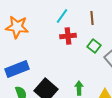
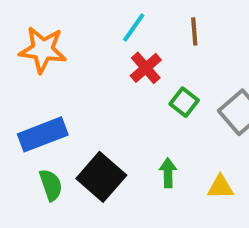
red cross: (68, 36) -> (146, 68), turned -35
green square: (94, 46) -> (184, 102), moved

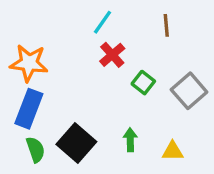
brown line: (194, 31) -> (166, 25), moved
orange star: (43, 50) -> (29, 63), moved
blue rectangle: (43, 134) -> (29, 109), turned -48

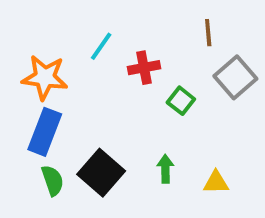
cyan line: (102, 22) -> (101, 46), moved
red cross: (112, 55) -> (144, 68), turned 30
gray square: (189, 91) -> (235, 77), moved

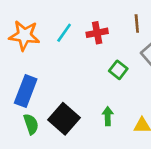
red cross: (144, 68) -> (97, 33), moved
orange star: (45, 77) -> (24, 35), moved

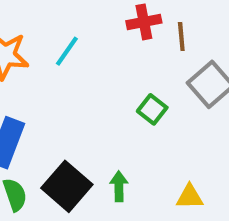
red cross: (97, 33) -> (144, 22), moved
green arrow: (108, 116) -> (119, 186), moved

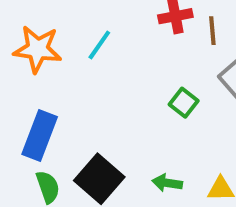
green arrow: (119, 186) -> (167, 183), moved, turned -80

